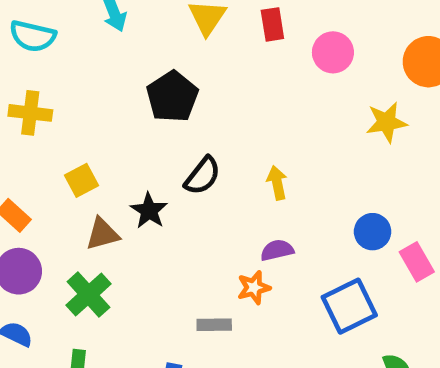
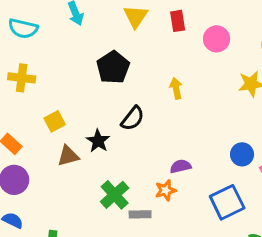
yellow arrow: (277, 183) -> (176, 88), moved
green cross: (88, 294) -> (115, 195), moved

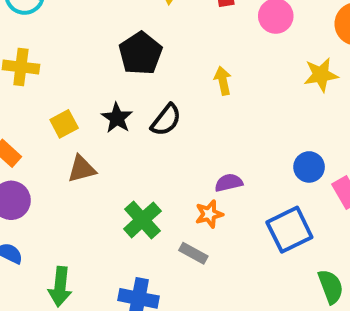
black star: (98, 141) -> (117, 118), moved
gray rectangle: (140, 214) -> (193, 253), moved, turned 30

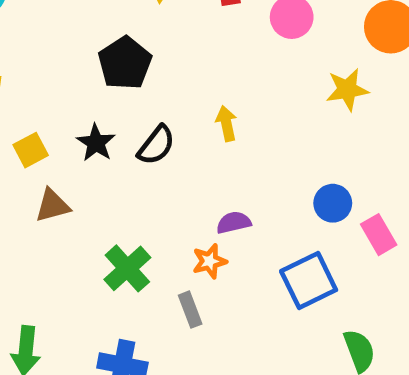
yellow arrow: (223, 81) -> (226, 123), moved
gray rectangle: (193, 253) -> (190, 310), turned 40

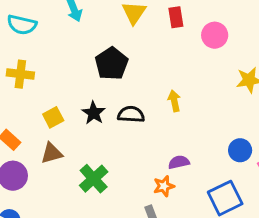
black semicircle: (156, 145) -> (131, 114), turned -125
brown triangle: (52, 206) -> (52, 153), moved
green cross: (127, 268) -> (94, 179), moved

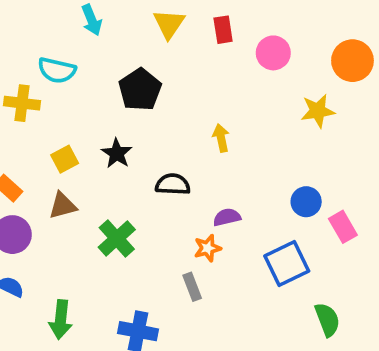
cyan semicircle: (22, 25) -> (57, 70), moved
black semicircle: (131, 114) -> (173, 184), moved

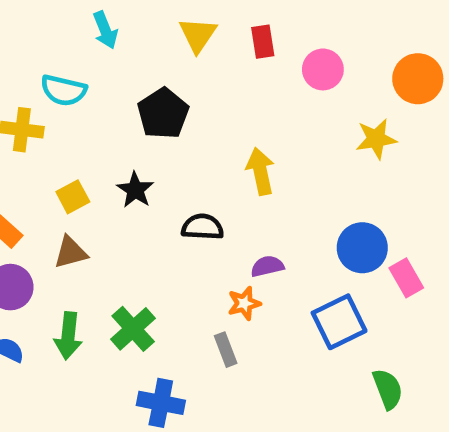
yellow arrow: (221, 138) -> (260, 171), size x1.4
blue circle: (306, 202) -> (362, 248), size x1.4
green cross: (117, 238) -> (133, 329), moved
green arrow: (61, 320) -> (68, 336), moved

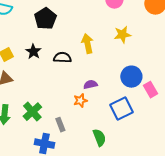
yellow star: (376, 139) -> (122, 35), moved
black semicircle: (202, 227) -> (62, 58), moved
gray rectangle: (226, 350) -> (60, 125), moved
green semicircle: (388, 389) -> (99, 138), moved

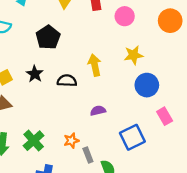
blue circle: (131, 77) -> (147, 85), moved
orange star: (80, 101) -> (71, 141), moved
gray rectangle: (60, 125) -> (88, 155), moved

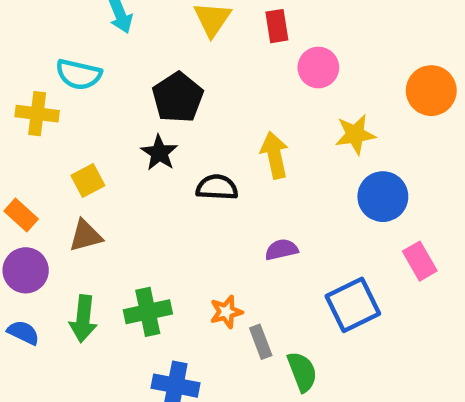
pink circle: (125, 16) -> (318, 68), moved
orange circle: (170, 21) -> (431, 91), moved
black star: (35, 74) -> (159, 153), moved
green cross: (34, 141) -> (148, 312), turned 30

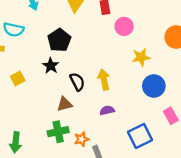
yellow arrow: (275, 155) -> (104, 80), moved
black semicircle: (217, 187) -> (77, 82), turned 60
brown triangle: (86, 236) -> (65, 104), moved
green cross: (148, 312) -> (58, 132), moved

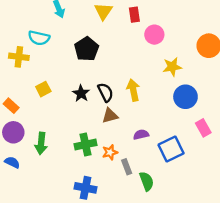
black star: (51, 66) -> (81, 93), moved
brown triangle: (65, 104) -> (110, 116), moved
purple semicircle: (107, 110) -> (141, 135), moved
green arrow: (16, 142) -> (41, 143), moved

